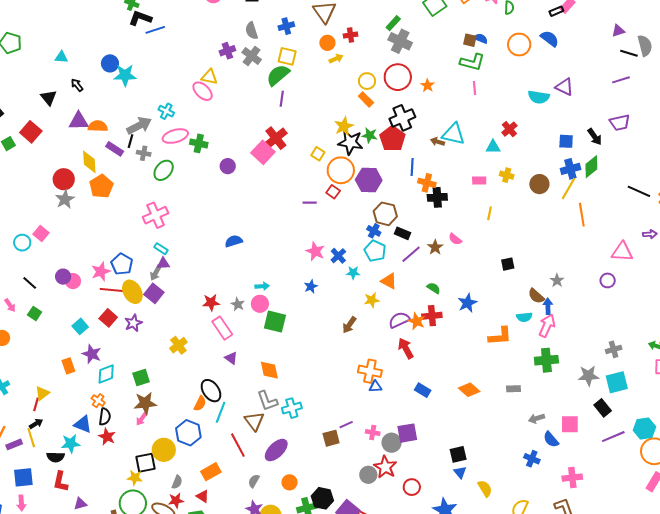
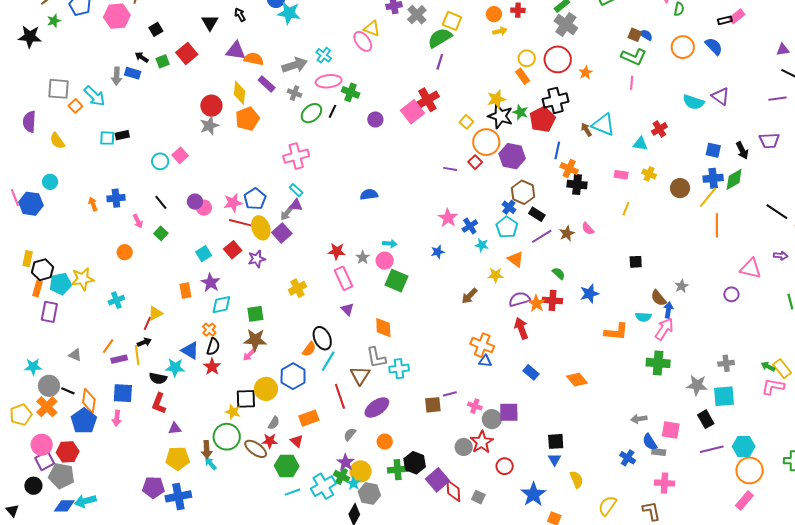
black line: (131, 141) -> (332, 111), moved
brown arrow: (437, 142) -> (586, 130), turned 32
gray rectangle: (514, 389) -> (659, 452), moved

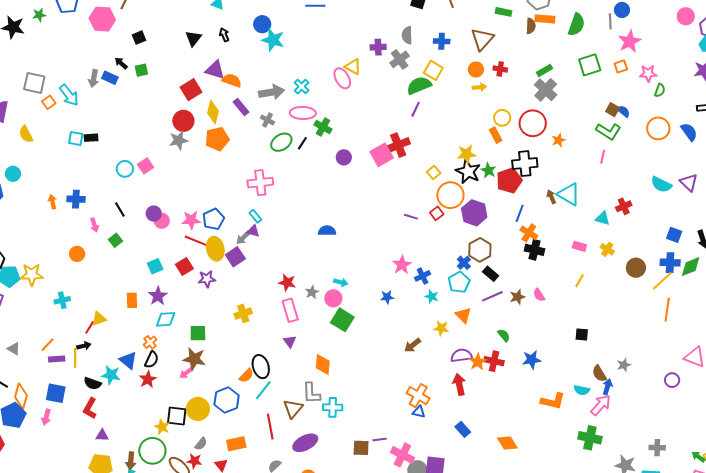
red square: (187, 54) -> (191, 90), moved
pink cross: (475, 406) -> (402, 455), size x1.6

